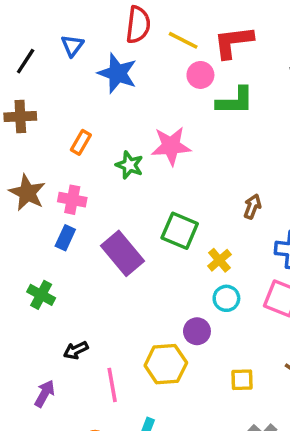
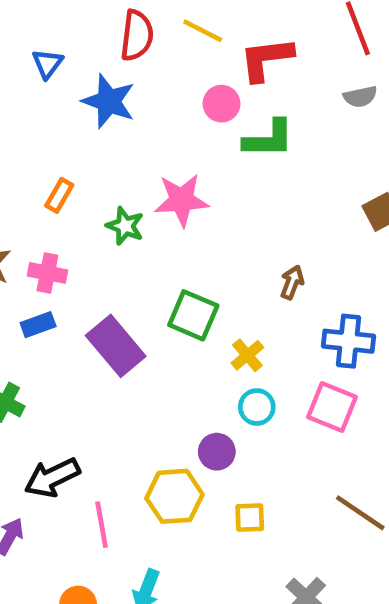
yellow line: (183, 40) -> (203, 31), moved
blue rectangle: (65, 238) -> (38, 325), turned 45
black arrow: (76, 350) -> (52, 478), size x1.6
yellow square: (242, 380) -> (250, 518), moved

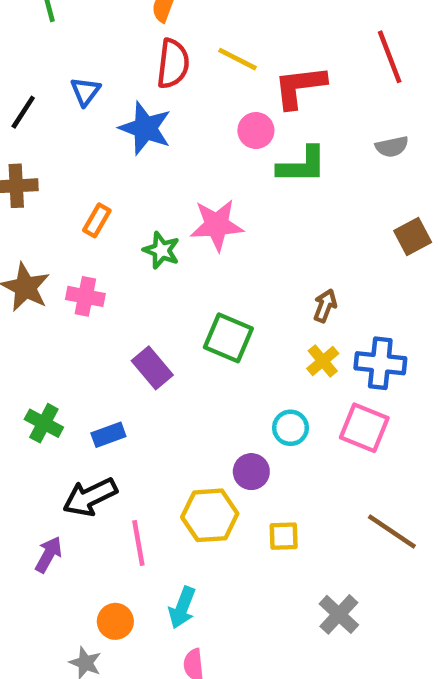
gray semicircle: (360, 97) -> (392, 147), moved
blue rectangle: (38, 325) -> (108, 435), moved
purple rectangle: (116, 346) -> (152, 368), size x0.7
yellow cross: (247, 355) -> (323, 361), moved

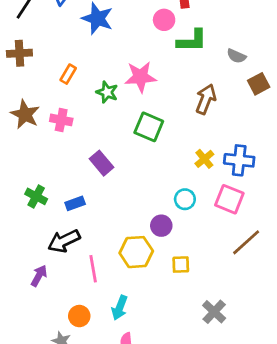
gray semicircle: (392, 147) -> (236, 56), moved, turned 36
brown arrow: (325, 306) -> (206, 99), moved, size x1.5
green square: (228, 338) -> (149, 127), moved
brown line: (392, 531) -> (246, 242), moved, turned -76

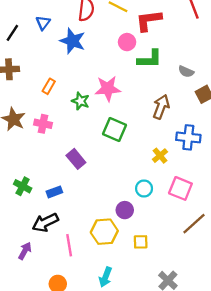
blue cross: (239, 160) -> (188, 137), moved
cyan arrow: (120, 308) -> (105, 277), moved

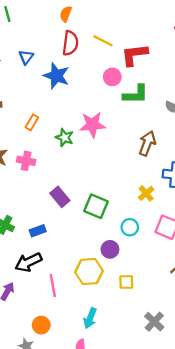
green square: (115, 129) -> (96, 206), moved

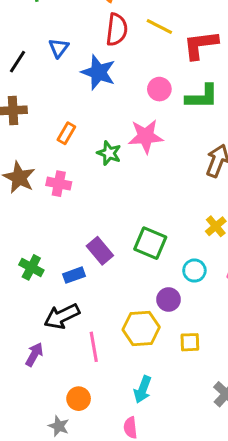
pink circle: (112, 77) -> (159, 89), moved
purple rectangle: (60, 197) -> (100, 251), moved

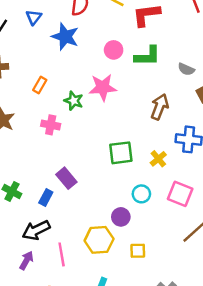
pink cross: (59, 184) -> (51, 125), moved
green square: (150, 243) -> (121, 153), moved, turned -30
blue rectangle: (74, 275) -> (46, 198), turned -42
purple arrow: (34, 354) -> (26, 260), moved

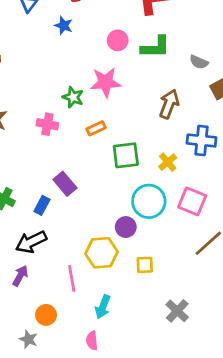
blue star: (65, 37) -> (64, 25), size x0.6
orange rectangle: (40, 85) -> (96, 128), moved, turned 35
cyan circle: (141, 194) -> (149, 201), size x1.6
pink line: (62, 254) -> (72, 278), moved

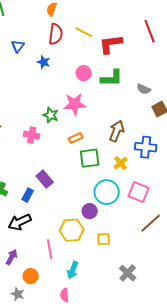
brown arrow: (169, 104) -> (117, 131), moved
orange rectangle: (96, 128) -> (76, 138), moved
purple arrow: (20, 276) -> (12, 257), moved

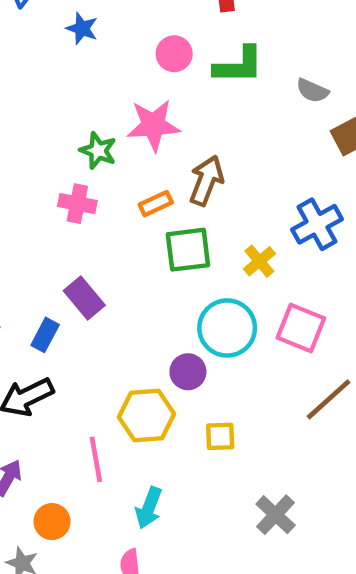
brown arrow: (117, 131) -> (206, 181), moved
pink cross: (32, 135) -> (77, 204), moved
blue cross: (146, 147) -> (317, 224), turned -35

